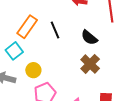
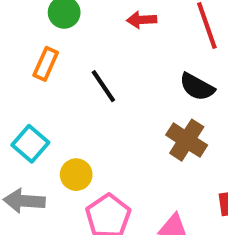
orange rectangle: (27, 27) -> (46, 64), moved, size x0.7
black semicircle: (89, 37) -> (197, 87), moved

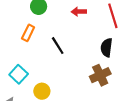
black semicircle: (197, 87) -> (106, 48), turned 66
brown cross: (187, 140) -> (100, 75), turned 30

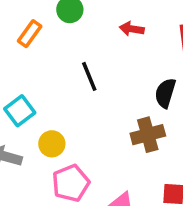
orange rectangle: (28, 33) -> (30, 34), moved

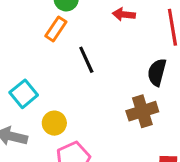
orange rectangle: (30, 34) -> (56, 29), moved

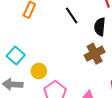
black line: (86, 60) -> (72, 16), moved

